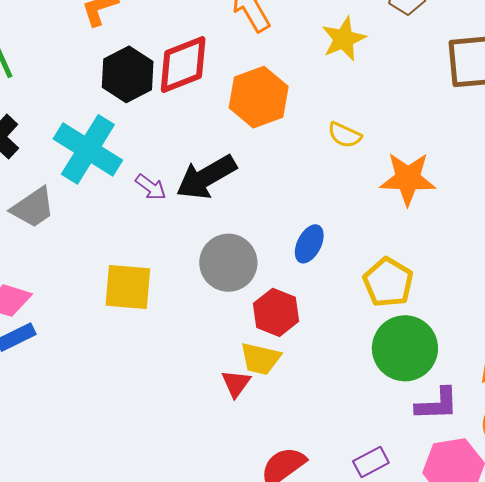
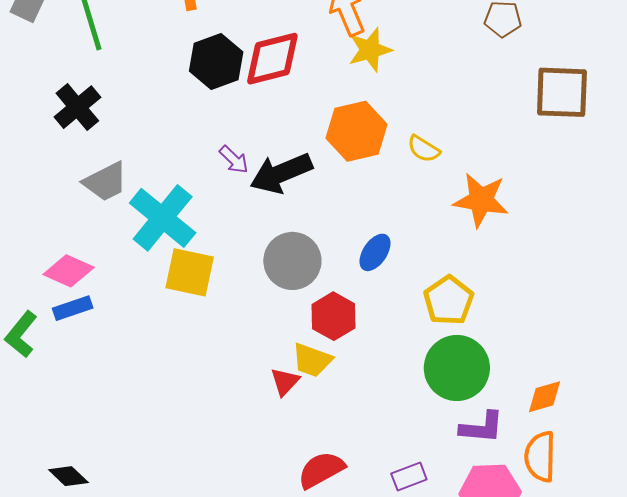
yellow star: (344, 39) -> (370, 50), moved
orange hexagon: (259, 97) -> (357, 131), moved
cyan cross: (88, 149) -> (163, 218), moved
purple arrow: (151, 187) -> (234, 160), moved

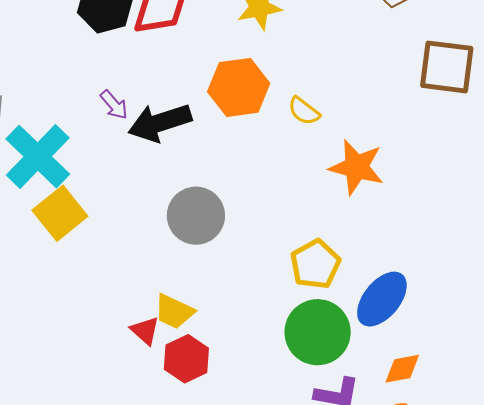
blue ellipse: (375, 252) -> (382, 299), moved, size x1.5
gray circle: (292, 261) -> (196, 216), moved
yellow square: (190, 272) -> (60, 213), turned 34
red hexagon: (333, 316) -> (186, 359), moved
red triangle: (285, 382) -> (145, 331), turned -36

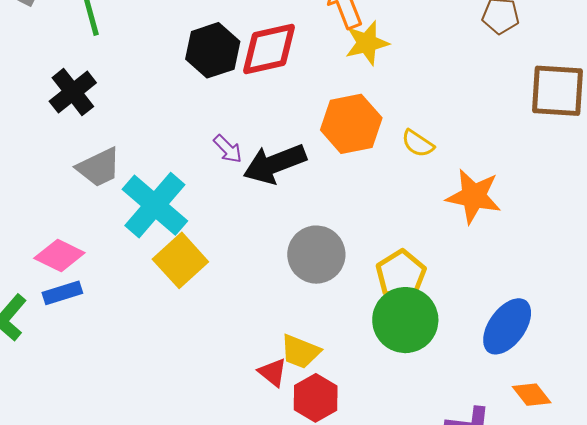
yellow pentagon: (315, 264) -> (401, 275), moved
green circle: (318, 332) -> (405, 320), moved
orange diamond: (402, 369) -> (532, 395), turned 66

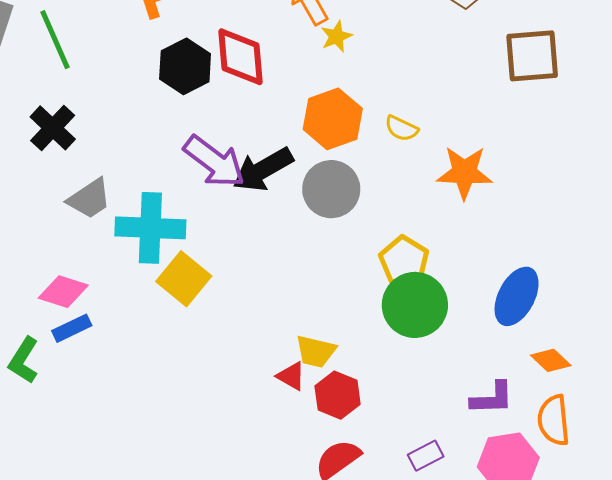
yellow star: (367, 43) -> (336, 36), size x0.7
red diamond: (269, 49) -> (241, 57), turned -74
purple arrow: (228, 149) -> (214, 162), size x2.0
cyan cross: (155, 205) -> (150, 228), turned -30
gray circle: (316, 255) -> (331, 189), moved

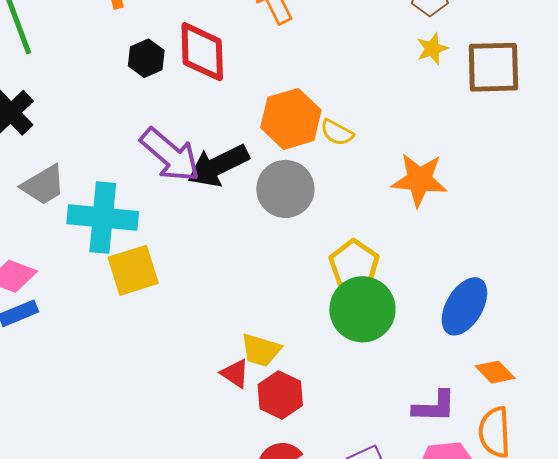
yellow star: (336, 36) -> (432, 49), moved
black hexagon: (185, 66) -> (146, 58), size x0.7
yellow semicircle: (401, 128) -> (337, 133), moved
yellow square: (184, 279) -> (133, 270), turned 30

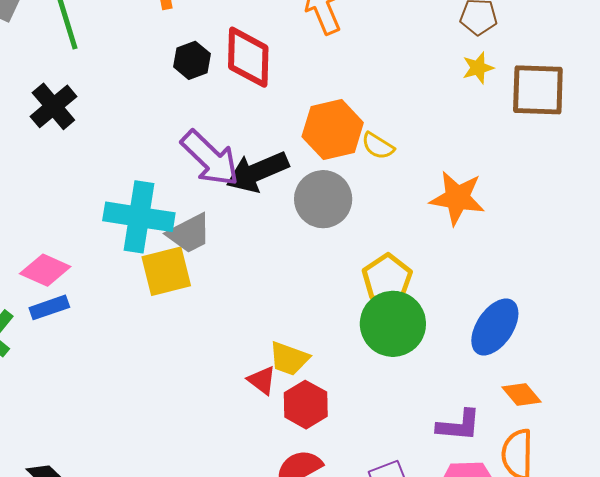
gray trapezoid: (43, 185) -> (189, 233), moved

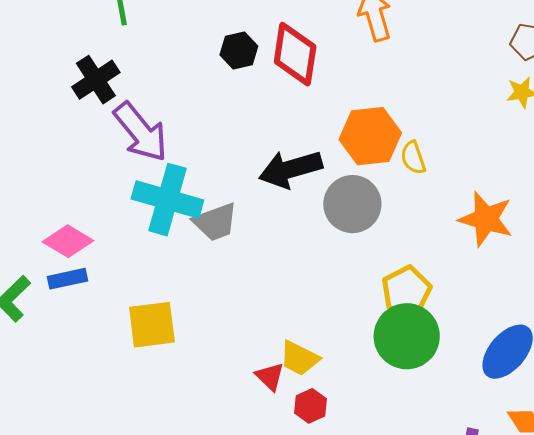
yellow semicircle: (378, 146) -> (413, 158), turned 32
purple arrow: (210, 158) -> (141, 132), moved
yellow square: (166, 271) -> (152, 325), moved
red hexagon: (306, 405) -> (310, 406), size x0.7

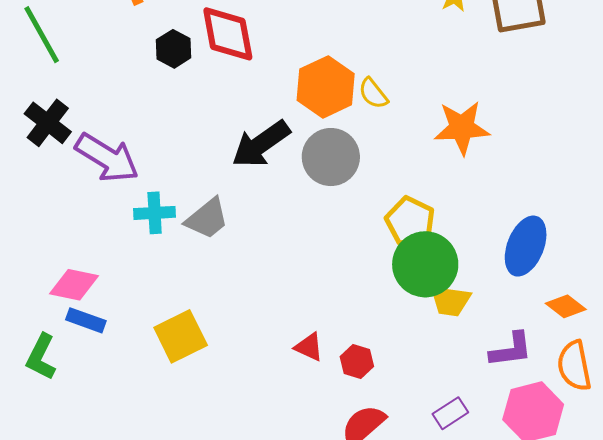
cyan cross: (167, 200) -> (155, 213), size x0.6
blue rectangle: (68, 279) -> (86, 320), turned 51
yellow trapezoid: (299, 358) -> (450, 301), moved

